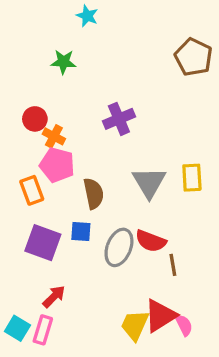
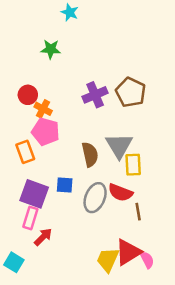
brown pentagon: (193, 57) -> (131, 92), moved
yellow rectangle: (192, 178) -> (133, 165), moved
brown semicircle: (94, 193) -> (90, 154), moved
pink rectangle: (43, 330) -> (30, 218), moved

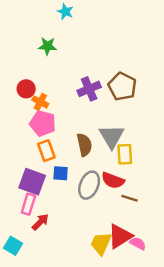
orange rectangle: (25, 152) -> (46, 151), moved
brown line: (138, 212) -> (129, 198), turned -63
pink semicircle: (147, 260) -> (138, 243), turned -35

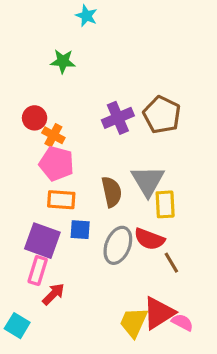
orange rectangle: (46, 151) -> (61, 200), turned -66
brown line: (129, 198) -> (171, 263), turned 42

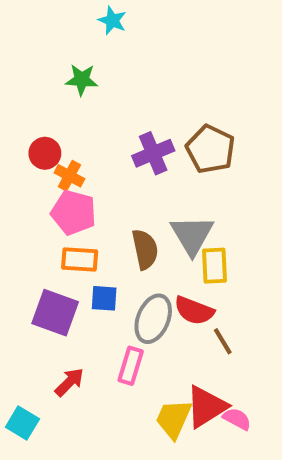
pink rectangle: (38, 270) -> (131, 366), moved

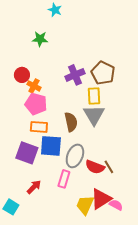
yellow rectangle: (214, 266) -> (94, 96), moved
blue square: (104, 298) -> (51, 146), size x1.6
red semicircle: (194, 311) -> (95, 167), moved

